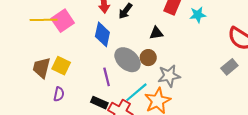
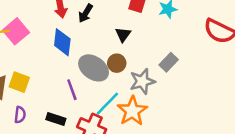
black triangle: (156, 33) -> (123, 35), turned -40
gray rectangle: (229, 67) -> (169, 62), moved
black rectangle: (99, 103) -> (56, 119), moved

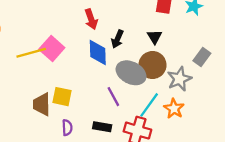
black arrow: (86, 13) -> (117, 39), moved
brown circle: (117, 63) -> (152, 65), size x1.5
orange star: (132, 111) -> (174, 109), size x0.7

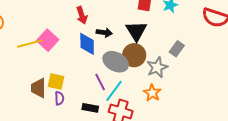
black triangle: (155, 37) -> (136, 31), size x1.6
black arrow: (117, 39) -> (104, 33), turned -105
cyan line: (149, 105) -> (114, 91), moved
purple semicircle: (67, 128) -> (59, 98), moved

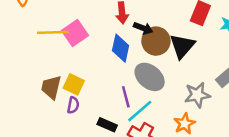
black arrow: (104, 33) -> (143, 28), moved
brown circle: (134, 55) -> (156, 41), moved

